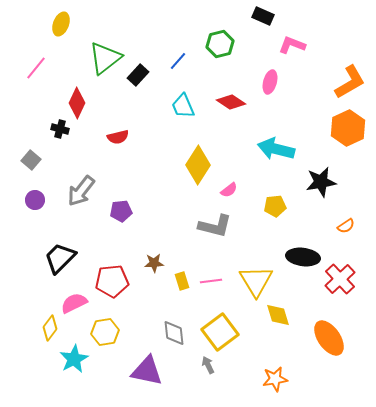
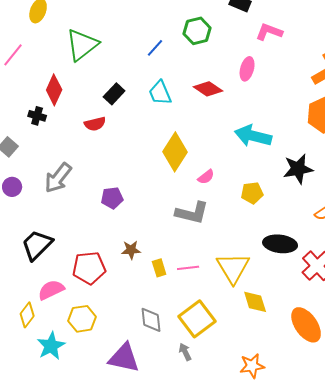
black rectangle: (138, 75) -> (114, 94), moved
purple pentagon: (121, 211) -> (112, 198), moved

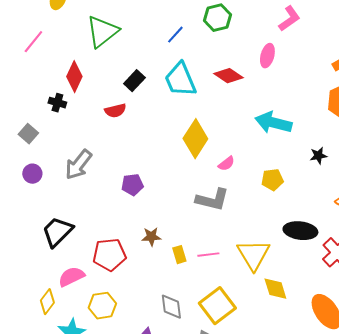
pink L-shape: (269, 32) -> (289, 19), turned 124
cyan trapezoid: (160, 93) -> (180, 80), size x1.4
black star: (298, 169) -> (318, 156), size x0.6

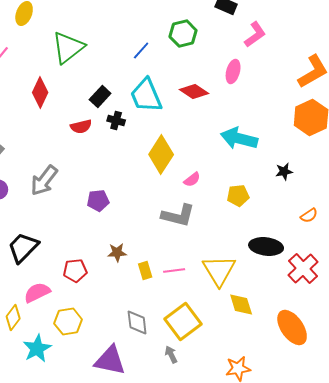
black cross: (57, 103) -> (116, 120), moved
red pentagon: (109, 255) -> (75, 270), size x0.7

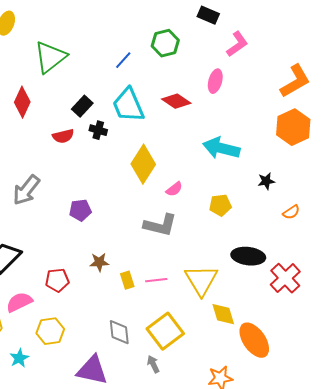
orange semicircle: (309, 216) -> (291, 212), moved
orange ellipse: (292, 328) -> (254, 340), moved
cyan star: (37, 348) -> (19, 358), size x0.7

